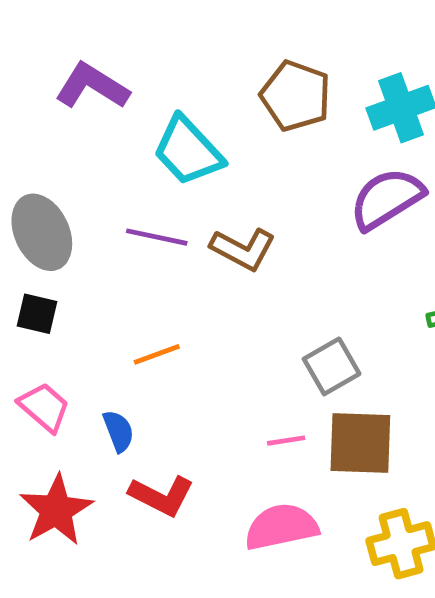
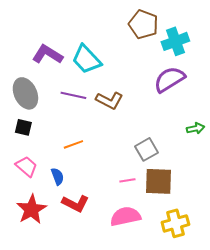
purple L-shape: (92, 86) -> (47, 54), moved
brown pentagon: (296, 96) -> (143, 24), moved

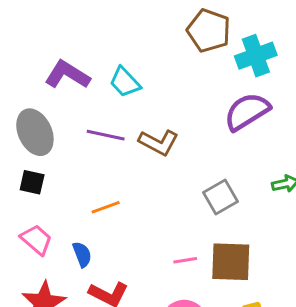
cyan trapezoid: (86, 59) -> (125, 82), size x0.7
gray square: (146, 149) -> (220, 197), moved

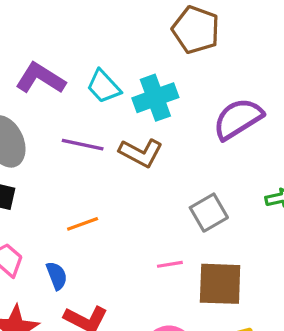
cyan cross: (256, 56) -> (155, 98), moved
pink line: (185, 260) -> (170, 264), moved

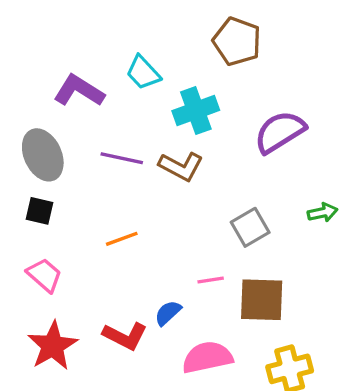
cyan trapezoid: (104, 86) -> (143, 73), moved
blue semicircle: (57, 276) -> (168, 313), moved, turned -112

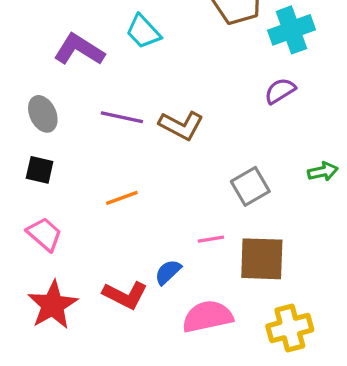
cyan cross: (196, 110) -> (291, 30), moved
purple semicircle: (280, 132) -> (280, 91), size x0.6
gray ellipse: (43, 155) -> (43, 114), size x0.7

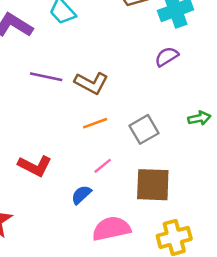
orange line: (122, 198) -> (95, 123), moved
pink line: (211, 239) -> (103, 166), moved, turned -30
red L-shape: (125, 295) -> (35, 166), moved

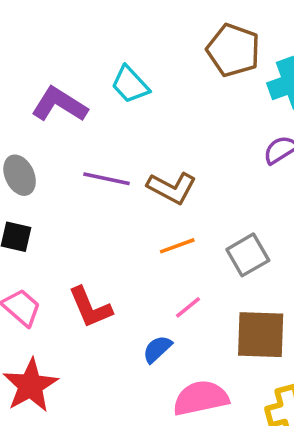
red L-shape: (35, 166) -> (90, 307), turned 40

